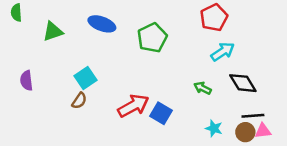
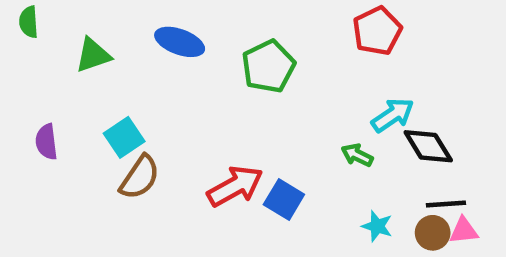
cyan arrow: (223, 52) -> (393, 115), moved
cyan square: (86, 78) -> (124, 137), moved
brown semicircle: (79, 101) -> (140, 177), size x1.5

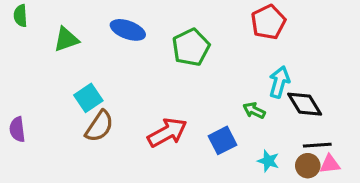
cyan arrow: (393, 115) -> (279, 82), turned -40
purple semicircle: (46, 142) -> (17, 129), moved
blue square: (284, 200) -> (223, 140), moved, turned 32

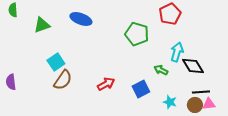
green pentagon: (191, 47) -> (137, 34), moved, turned -30
red arrow: (167, 133) -> (106, 84), size x0.7

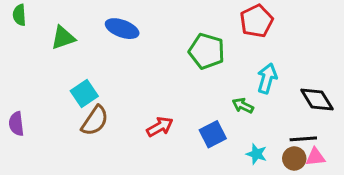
black diamond: (193, 66) -> (317, 100), moved

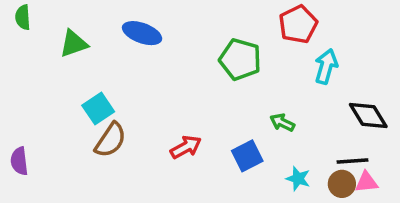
cyan arrow: (267, 78) -> (326, 66), moved
purple semicircle: (16, 124) -> (19, 161), moved

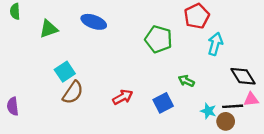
cyan star: (298, 179) -> (208, 111), moved
pink triangle: (366, 182) -> (251, 99), moved

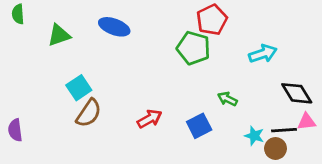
red pentagon: (197, 16) -> (212, 20), moved
cyan arrow: (215, 44) -> (263, 54), turned 55

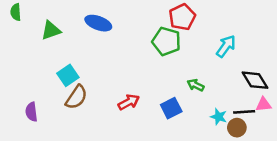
cyan arrow: (263, 54) -> (226, 46), turned -35
purple semicircle: (15, 130) -> (31, 112), moved

